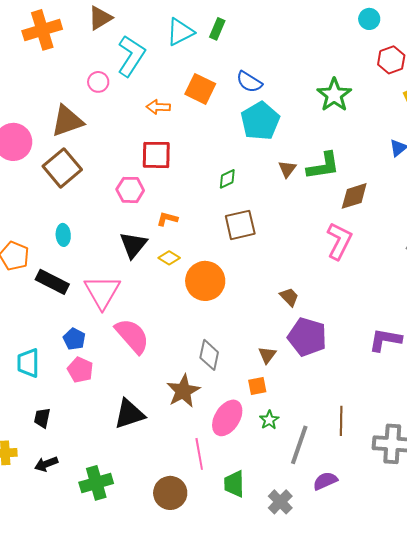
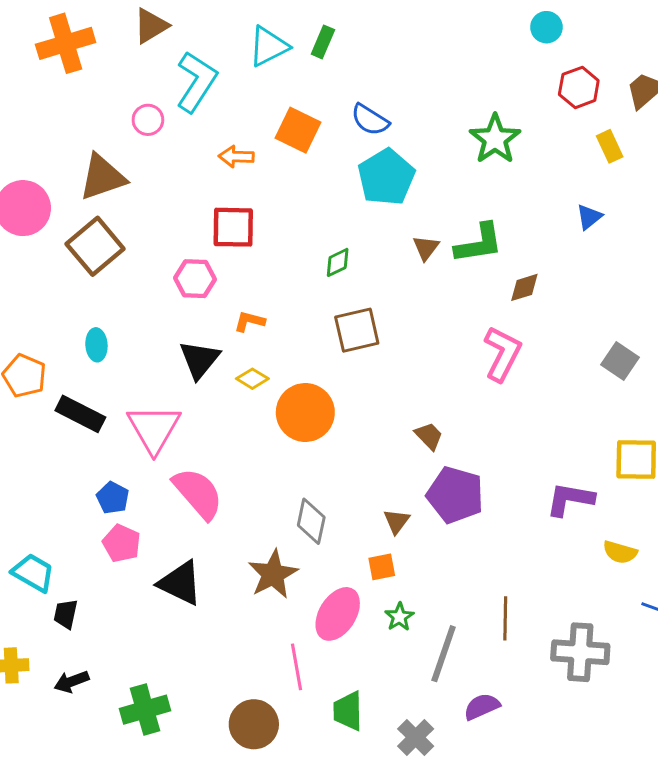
brown diamond: (354, 196) -> (524, 287), size x0.7
cyan trapezoid: (28, 363) -> (33, 573), moved, turned 120
black triangle: (129, 414) -> (180, 583), moved, turned 44

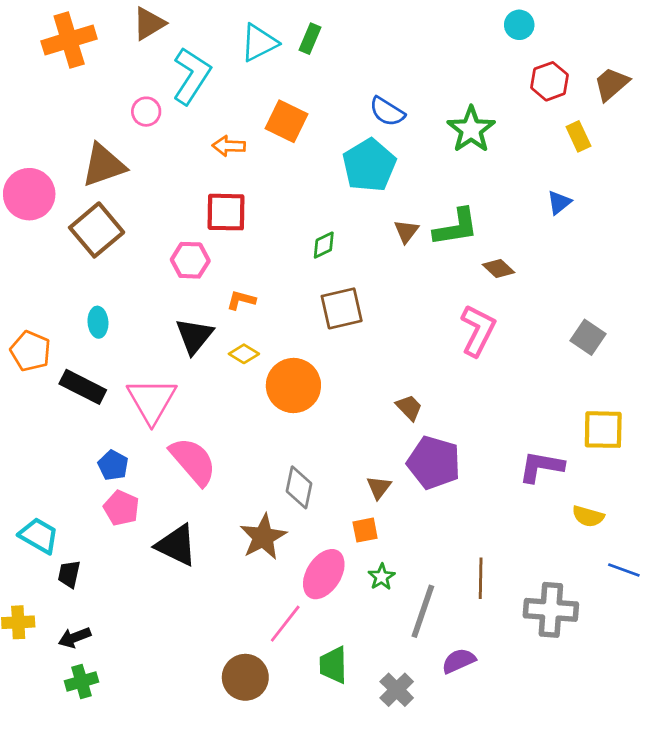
blue semicircle: (370, 120) -> (387, 112), moved
brown diamond: (524, 287) -> (499, 268), turned 60
pink line: (296, 667) -> (285, 624), turned 48
green cross: (145, 710) -> (81, 681), moved, size x0.7

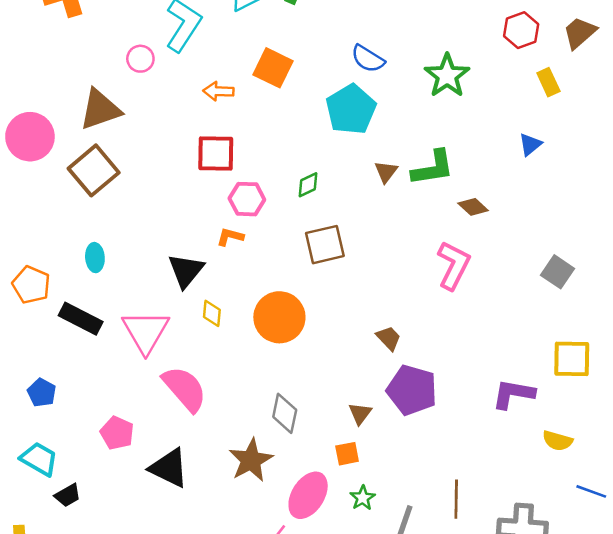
pink hexagon: (190, 260) -> (247, 199), moved
yellow diamond: (244, 354) -> (212, 313), moved, turned 64
blue pentagon: (113, 465) -> (42, 393), moved
black trapezoid: (69, 574) -> (68, 495), turned -132

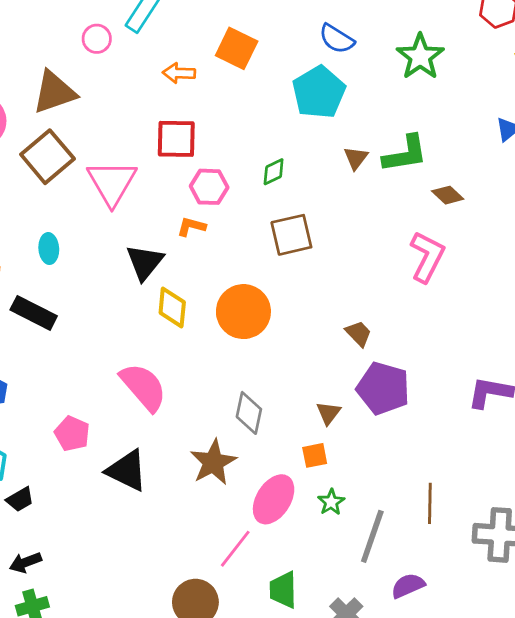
yellow diamond: (212, 313) -> (172, 307), size x1.4
pink triangle: (146, 332) -> (112, 183), moved

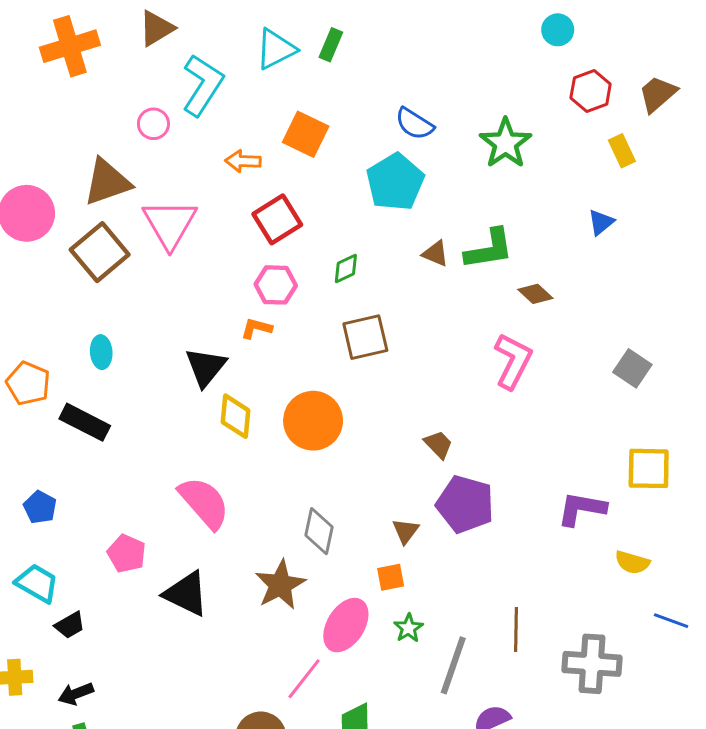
red square: (176, 139) -> (277, 219), moved, turned -33
brown triangle: (356, 158) -> (435, 254), turned -44
pink triangle: (112, 183) -> (170, 224), moved

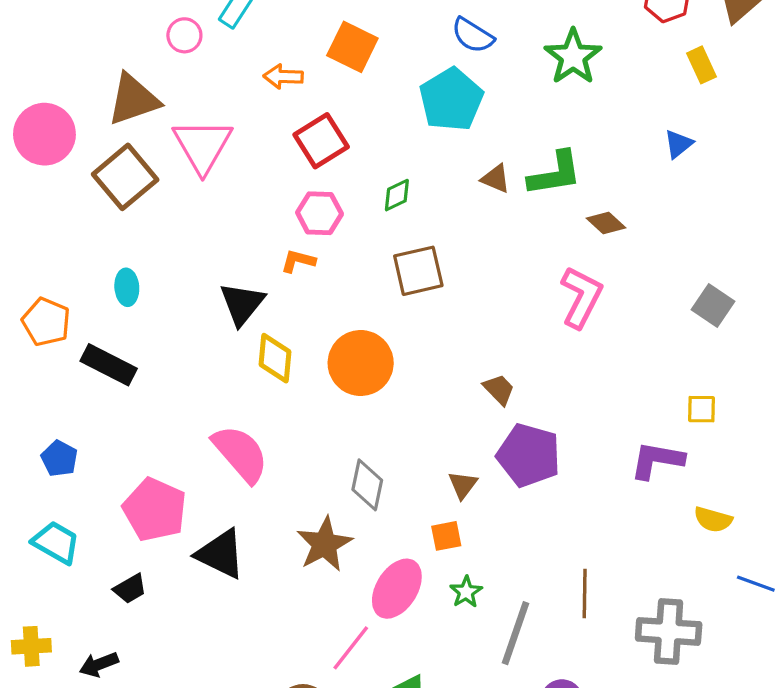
yellow square: (649, 468) -> (702, 409), moved, size x0.6
pink pentagon: (127, 553) -> (155, 510), size x1.5
black trapezoid: (70, 625) -> (130, 589), moved

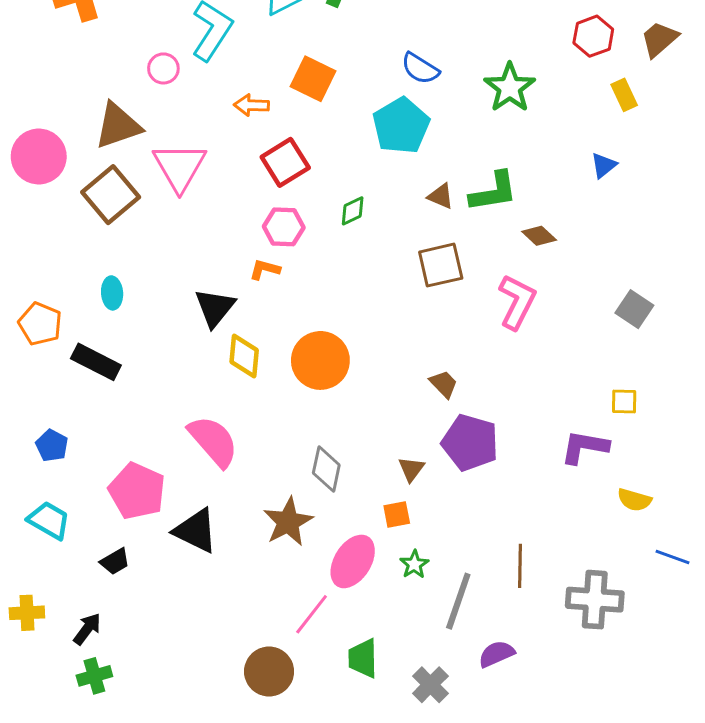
brown square: (418, 271) -> (441, 265), moved
black arrow: (99, 664) -> (87, 629), turned 148

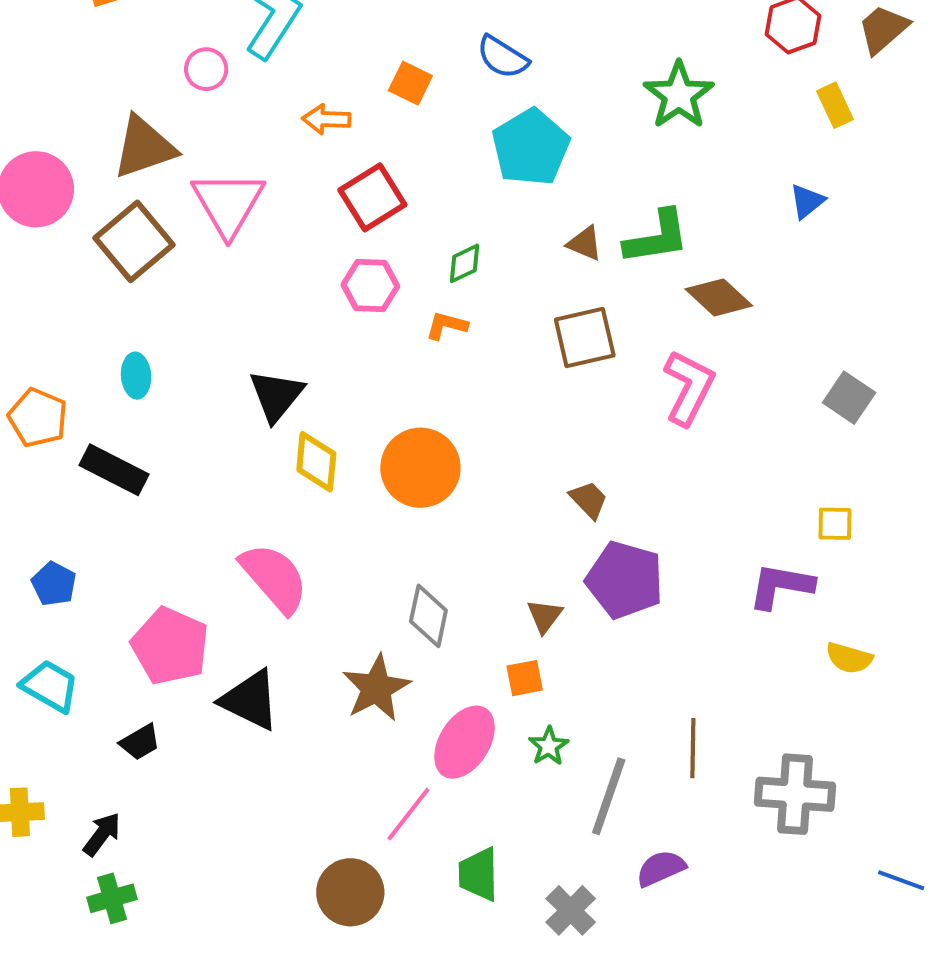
blue semicircle: (420, 68) -> (503, 57), moved
orange square: (313, 79) -> (410, 83), size x0.7
brown diamond: (539, 236) -> (719, 297), size x1.4
orange L-shape: (265, 269) -> (446, 326), moved
blue line: (673, 557) -> (901, 880), moved

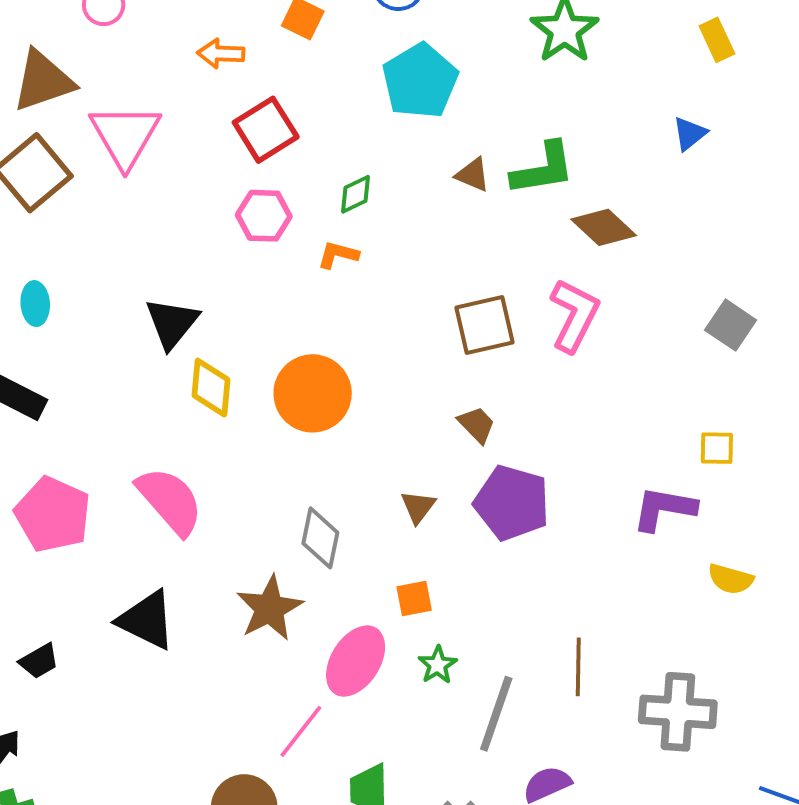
brown square: (585, 338) -> (484, 325), moved
brown triangle: (545, 616) -> (418, 507), moved
pink pentagon: (170, 646) -> (53, 515), moved

